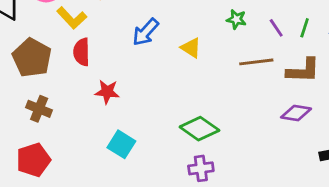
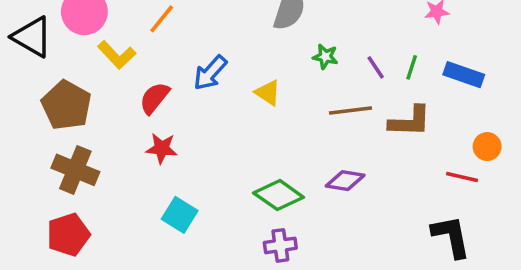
red semicircle: (82, 52) -> (154, 98), moved, turned 40
brown cross: (39, 109) -> (75, 170), size x1.4
purple diamond: (296, 113) -> (345, 181), moved

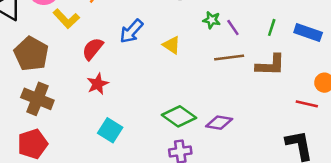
purple line: (376, 67) -> (233, 27), moved
red star: (162, 148) -> (98, 84), turned -30
purple diamond: (345, 181) -> (219, 123), moved

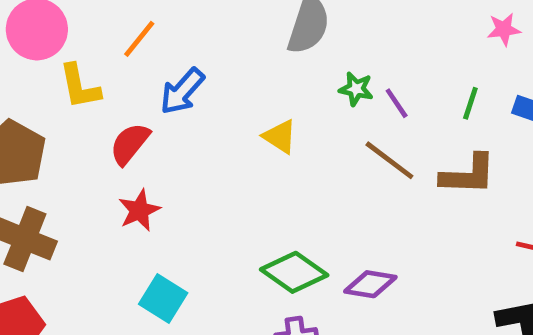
yellow L-shape: (66, 19) -> (80, 87), turned 32
blue arrow: (131, 31) -> (182, 91), moved
brown line: (229, 58) -> (389, 160), turned 44

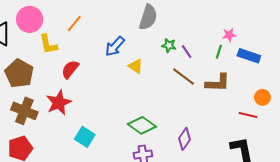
pink star: (504, 29) -> (229, 35), moved
blue arrow: (182, 91) -> (115, 46), moved
red star: (139, 210) -> (59, 103), moved, size x1.4
purple diamond: (370, 284) -> (185, 139), moved, turned -65

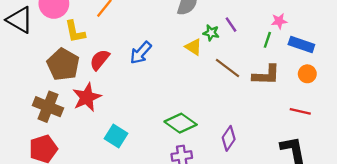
blue arrow: (115, 46) -> (141, 53), moved
purple line: (187, 52) -> (231, 25), moved
yellow triangle: (136, 66) -> (193, 47), moved
brown pentagon: (19, 73) -> (63, 64), moved
orange circle: (262, 97) -> (307, 74), moved

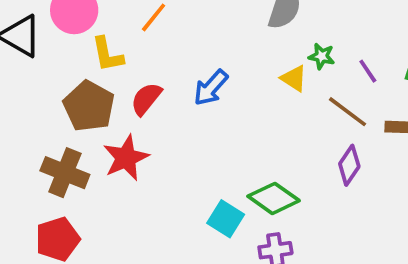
purple line: (231, 25) -> (368, 71), moved
cyan square: (116, 136) -> (226, 219), moved
purple diamond: (229, 138) -> (349, 165), moved

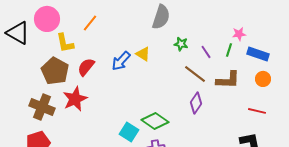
yellow triangle: (294, 78) -> (143, 54), moved

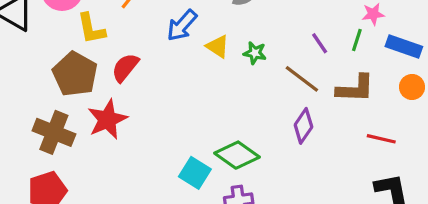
green star: (181, 44) -> (255, 53), moved
blue arrow: (121, 61) -> (182, 25), moved
red line: (257, 111) -> (381, 139), moved

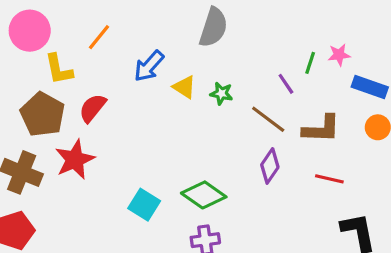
green line: (357, 40) -> (310, 63), moved
red line: (381, 139) -> (329, 179), moved
cyan square: (195, 173) -> (144, 205), moved

